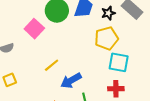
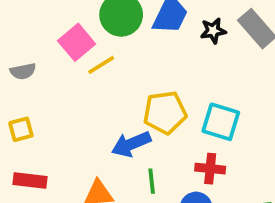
yellow pentagon: (106, 38) -> (165, 113), moved
yellow line: (52, 65) -> (101, 65), moved

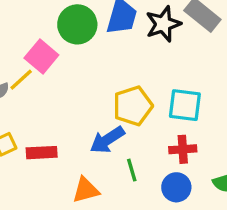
black star: (213, 31) -> (163, 24), size x1.5
yellow line: (101, 65) -> (21, 80), moved
red rectangle: (30, 180) -> (42, 153), moved

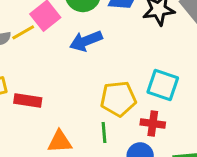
yellow pentagon: (133, 106) -> (118, 99), moved
blue arrow: (107, 140) -> (86, 41), moved

